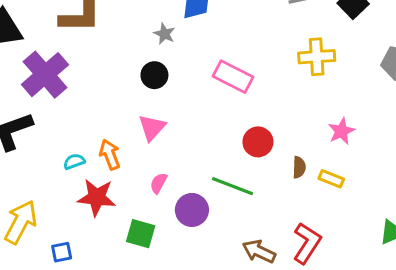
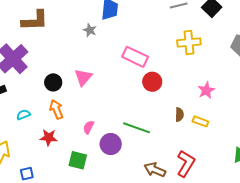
black circle: (154, 75) -> (53, 82), moved
pink triangle: (152, 128) -> (83, 77), moved
red circle: (258, 142) -> (152, 82), moved
cyan semicircle: (74, 161) -> (23, 115), moved
red star: (97, 197) -> (49, 137), size x0.7

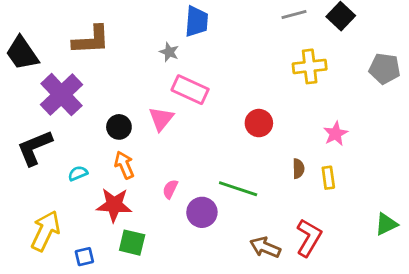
pink rectangle: (135, 57) -> (190, 90), moved
yellow rectangle: (200, 121) -> (328, 178), turned 63
red star: (49, 137) -> (114, 205), size x1.4
green square: (78, 160) -> (132, 243), moved

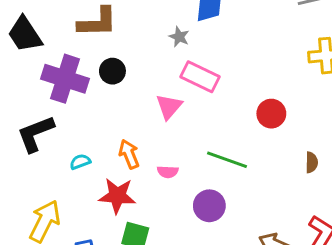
purple cross: (61, 95) -> (65, 79), turned -30
black circle: (119, 127) -> (112, 71), moved
pink semicircle: (170, 189) -> (168, 172), moved, turned -114
green line: (238, 189) -> (227, 160), moved

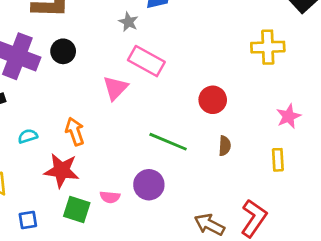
brown semicircle: (312, 162) -> (225, 146), moved
pink semicircle: (168, 172) -> (110, 197), moved

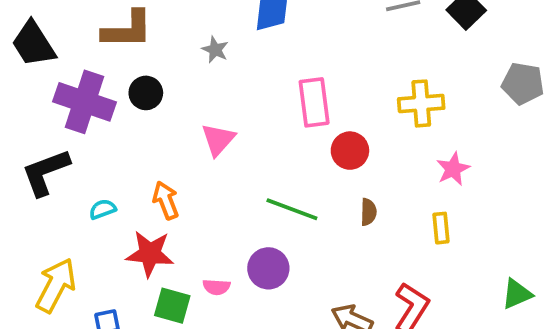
gray star: (128, 22) -> (215, 50), moved
yellow cross: (268, 47) -> (421, 103), moved
pink rectangle: (146, 61) -> (314, 102), moved, turned 56

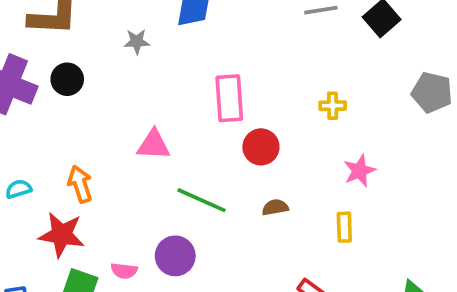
gray star: (215, 50) -> (137, 41), turned -30
yellow cross: (421, 103) -> (333, 106), size x0.6
pink triangle: (218, 140) -> (153, 145), moved, turned 48
brown semicircle: (368, 212) -> (275, 207), turned -105

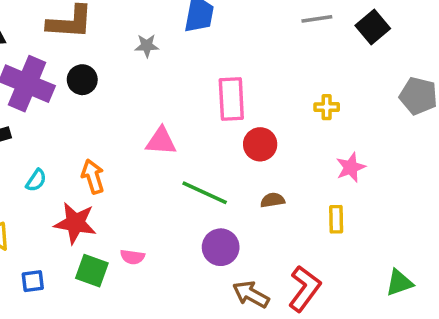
cyan semicircle: (18, 189) -> (36, 180), turned 140
purple circle: (175, 256) -> (221, 247), moved

